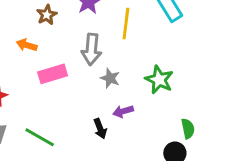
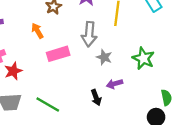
orange arrow: (27, 45) -> (37, 31), turned 42

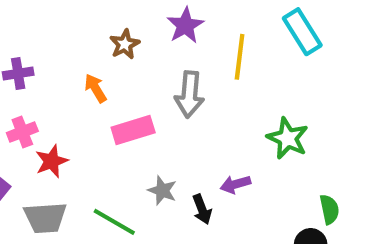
gray star: (104, 57) -> (162, 191), moved

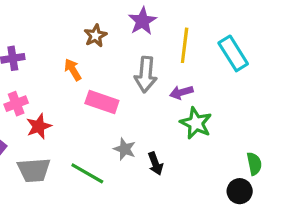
cyan rectangle: (302, 32) -> (233, 53), moved
pink rectangle: (133, 130) -> (102, 102), turned 36
green star: (288, 138) -> (196, 123), moved
purple arrow: (235, 184) -> (181, 92), moved

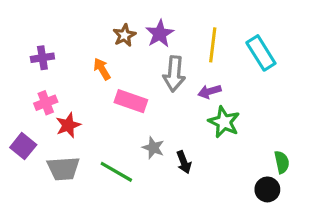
purple star: (142, 21) -> (160, 34), moved

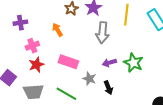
purple arrow: (210, 91) -> (109, 63), moved
pink rectangle: (131, 101) -> (68, 62), moved
pink cross: (46, 103) -> (32, 46), moved

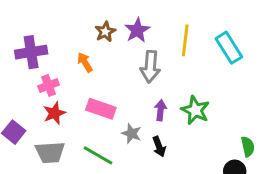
purple cross: (20, 23) -> (31, 52), size x1.5
purple arrow: (109, 63) -> (161, 110), turned 112

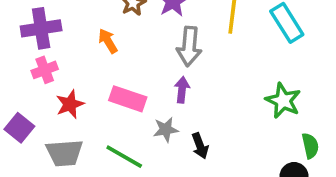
pink cross: (49, 86) -> (45, 70), moved
purple arrow: (161, 110) -> (182, 90), moved
green star: (195, 110) -> (283, 101), moved
gray star: (131, 133) -> (166, 130), turned -30

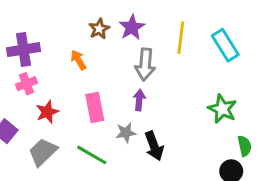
pink rectangle: (128, 99) -> (95, 107), turned 60
black arrow: (200, 146) -> (154, 146), size x1.4
gray trapezoid: (65, 153) -> (43, 152), turned 140

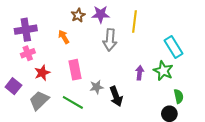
purple star: (132, 27) -> (101, 14), turned 30
cyan rectangle: (225, 45) -> (173, 47), moved
purple arrow: (139, 100) -> (140, 73), moved

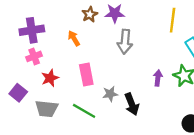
yellow line: (135, 21) -> (173, 20), moved
gray trapezoid: (39, 100) -> (47, 109), turned -130

